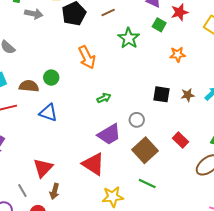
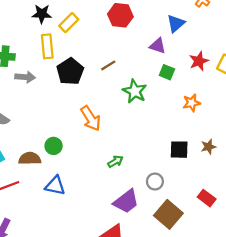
red star: (180, 12) -> (199, 61), moved

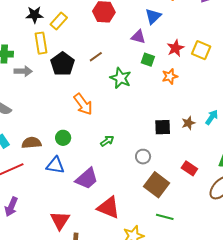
orange star: (192, 103) -> (170, 76), moved
green circle: (54, 146) -> (63, 138), moved
purple trapezoid: (126, 201) -> (87, 179), moved

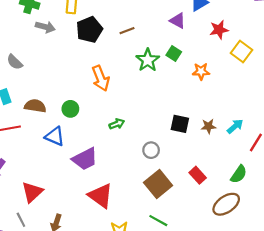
red star: (175, 48) -> (219, 30), moved
green square: (148, 60) -> (174, 53), moved
red triangle: (60, 220) -> (32, 192), moved

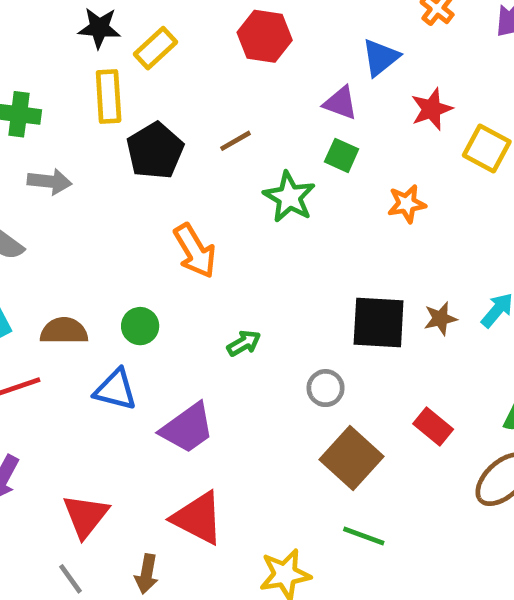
gray arrow: (45, 27) -> (50, 181), moved
green square: (174, 53) -> (342, 155), moved
black square: (180, 124) -> (379, 323), size x1.4
red triangle: (101, 196) -> (198, 518), moved

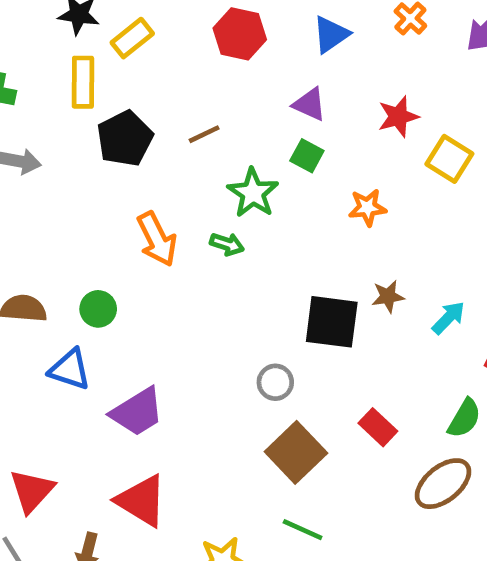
blue triangle: (381, 57) -> (331, 34), moved
brown star: (440, 319) -> (388, 296), moved
green arrow: (244, 343) -> (227, 244), moved, turned 44

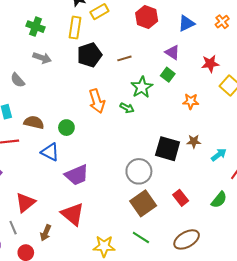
gray circle: (275, 382) -> (139, 171), size x1.6
brown ellipse: (443, 484) -> (187, 239), moved

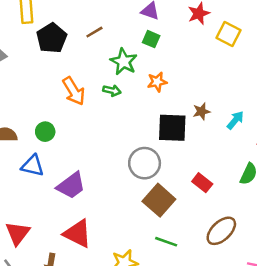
orange star: (191, 101) -> (157, 82), moved

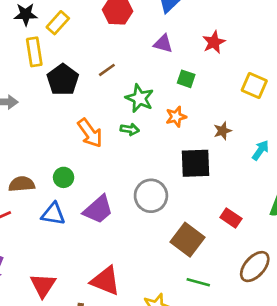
yellow square: (228, 34) -> (254, 85), moved
green square: (151, 39) -> (186, 79), moved
brown star: (202, 111) -> (223, 131), moved
gray circle: (145, 163) -> (151, 196), moved
purple trapezoid: (71, 186) -> (98, 209), moved

